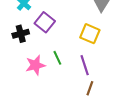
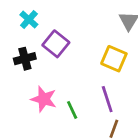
green line: (57, 58) -> (72, 110), moved
pink star: (35, 65) -> (44, 99), turned 30

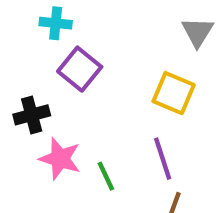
cyan cross: (29, 20) -> (56, 23), moved, turned -36
black cross: (25, 59) -> (32, 115), moved

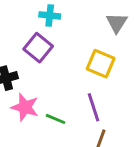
cyan cross: (56, 23) -> (50, 15), moved
green line: (106, 176) -> (56, 119), turned -42

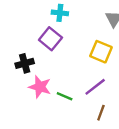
purple line: (93, 107) -> (95, 87), turned 70

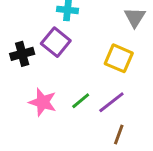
black cross: (25, 63) -> (22, 54), moved
green line: (65, 96) -> (81, 101), moved, turned -63

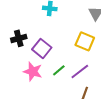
purple square: (56, 42) -> (42, 48), moved

